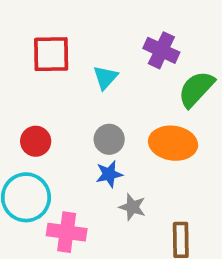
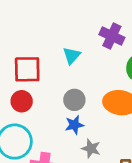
red square: (51, 54) -> (27, 69), moved

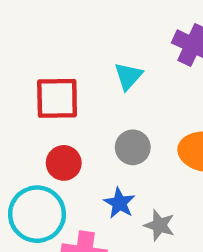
red circle: (22, 101) -> (64, 163), moved
blue star: (74, 125) -> (119, 203), moved, turned -30

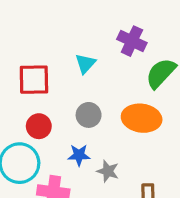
blue star: (119, 203) -> (79, 155), turned -30

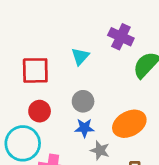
orange ellipse: (142, 118) -> (129, 124), moved, turned -36
blue star: (79, 155) -> (84, 128), moved

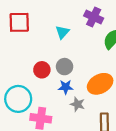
red square: (35, 70) -> (19, 22), moved
red circle: (40, 111) -> (42, 70), moved

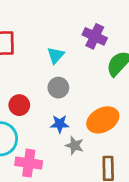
gray circle: (65, 67) -> (58, 88), moved
red circle: (42, 70) -> (19, 105), moved

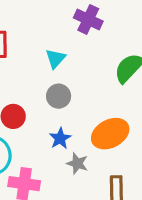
purple cross: (95, 36) -> (88, 19), moved
blue star: (60, 124) -> (60, 138), turned -30

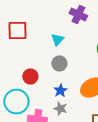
gray star: (77, 163) -> (60, 108), moved

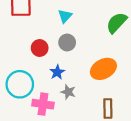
red circle: (30, 76) -> (40, 48), moved
blue star: (60, 90) -> (57, 72), moved

